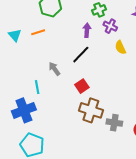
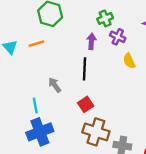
black line: (81, 55) -> (85, 69), turned -42
blue cross: (24, 110) -> (40, 132), moved

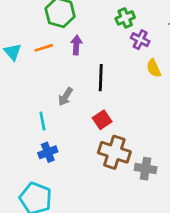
purple arrow: (91, 41) -> (76, 45), moved
gray arrow: (55, 85) -> (65, 97), turned -112
blue cross: (40, 132) -> (48, 152), size x0.6

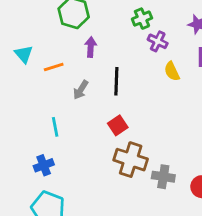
orange line: (44, 48) -> (54, 67), moved
gray arrow: (65, 97) -> (81, 90), moved
blue cross: (48, 152) -> (44, 165), moved

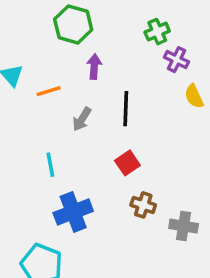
brown cross: (131, 160) -> (143, 205), size x0.6
blue cross: (44, 165) -> (73, 212), moved, size x1.5

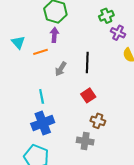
purple arrow: (94, 67) -> (54, 35), moved
blue cross: (73, 212) -> (43, 123), moved
gray cross: (184, 226) -> (85, 141), moved

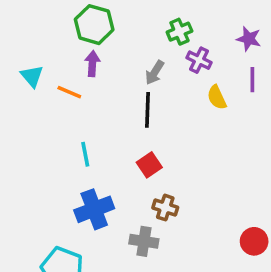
orange line: (41, 52) -> (69, 92), turned 40
gray arrow: (61, 69) -> (155, 73), moved
cyan line: (42, 96) -> (85, 154), moved
blue cross: (43, 123) -> (94, 209), moved

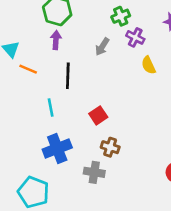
orange line: (69, 92) -> (28, 69), moved
black line: (147, 110) -> (68, 76), moved

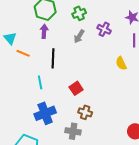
green cross: (121, 16) -> (79, 13), moved
yellow semicircle: (149, 65) -> (121, 63), moved

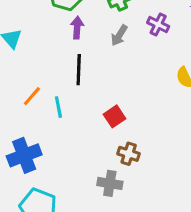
purple arrow: (44, 31) -> (77, 28), moved
orange line: (23, 53) -> (32, 96), moved, turned -72
blue cross: (45, 113) -> (24, 155), moved

